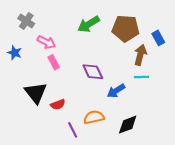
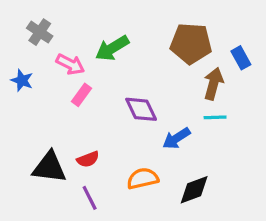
green arrow: (89, 24) -> (112, 48), moved
pink rectangle: (54, 62) -> (82, 95), turned 64
black triangle: (36, 93) -> (49, 167), moved, turned -45
purple line: (73, 130) -> (90, 198), moved

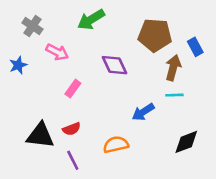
green arrow: (112, 48) -> (91, 20), moved
blue star: (22, 80) -> (18, 65), turned 30
pink rectangle: (82, 95) -> (73, 89), moved
purple diamond: (141, 109) -> (115, 65), moved
black diamond: (194, 190) -> (186, 142), moved

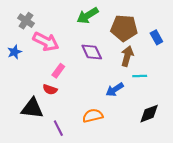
green arrow: (91, 20) -> (88, 15), moved
pink arrow: (57, 52) -> (46, 42), size x1.4
brown arrow: (173, 68) -> (127, 56), moved
red semicircle: (72, 129) -> (50, 90), moved, turned 40

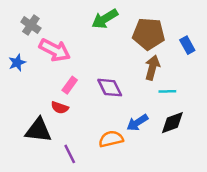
purple diamond: (92, 52) -> (110, 88), moved
blue arrow: (115, 90) -> (137, 123), moved
black diamond: (149, 114) -> (172, 123), moved

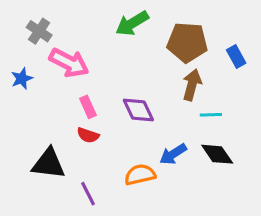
pink rectangle: (70, 85) -> (88, 107), turned -60
red semicircle: (60, 108) -> (88, 135), moved
black diamond: (172, 123) -> (217, 154), turned 76

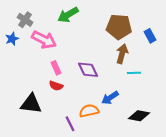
green arrow: (132, 23) -> (68, 15), moved
blue star: (22, 78) -> (12, 39), moved
black diamond: (217, 154) -> (139, 116), moved, turned -45
purple line: (88, 194) -> (70, 124), moved

